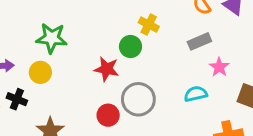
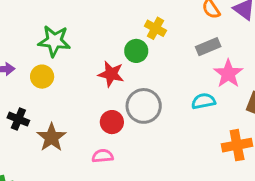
pink star: (219, 67) -> (228, 74), size x1.4
black cross: (17, 99) -> (18, 119), moved

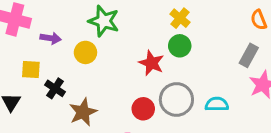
yellow cross: (155, 28) -> (180, 18), moved
gray rectangle: (208, 47) -> (249, 55), turned -50
cyan semicircle: (203, 101) -> (217, 104), moved

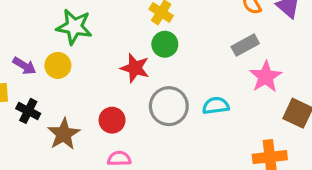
purple arrow: (51, 38) -> (24, 66), moved, turned 30
gray rectangle: (249, 55) -> (245, 45), turned 40
red circle: (143, 109) -> (112, 120), moved

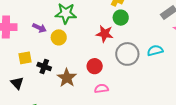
purple arrow: (24, 66) -> (39, 28), moved

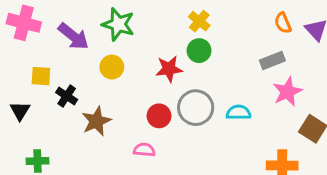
purple arrow: (39, 28) -> (73, 36), size x1.5
red star: (105, 34) -> (169, 69), turned -30
yellow circle: (59, 37) -> (112, 67), moved
red circle: (95, 66) -> (159, 116), moved

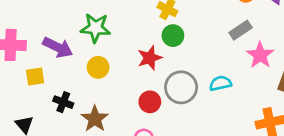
yellow square: (41, 76) -> (35, 77), moved

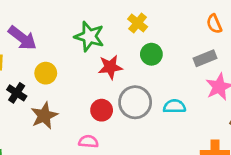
green star: (95, 28) -> (89, 36), moved
green circle: (173, 36) -> (151, 54), moved
yellow circle: (98, 67) -> (46, 73), moved

